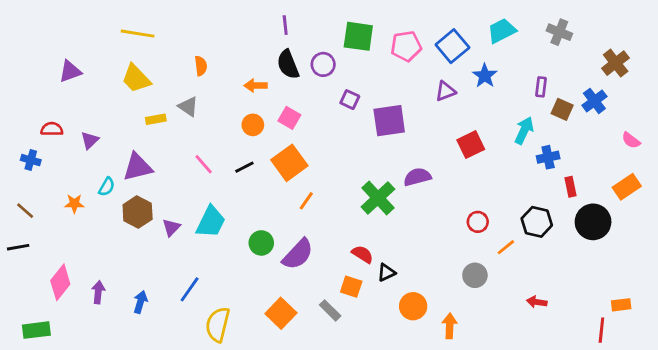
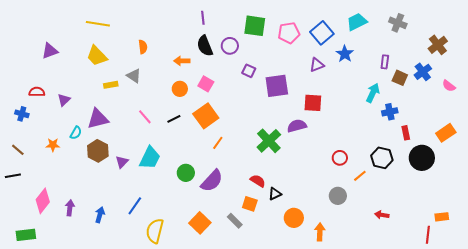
pink semicircle: (631, 140) -> (449, 86), moved
red square: (471, 145) -> (313, 103), moved, turned 30

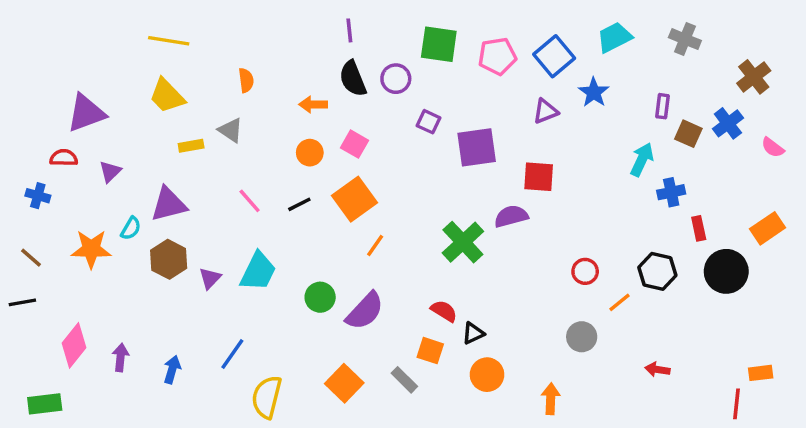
purple triangle: (50, 51) -> (86, 113), moved, size x1.4
orange star: (53, 145) -> (91, 249), size x1.6
orange circle: (294, 218) -> (487, 375), moved

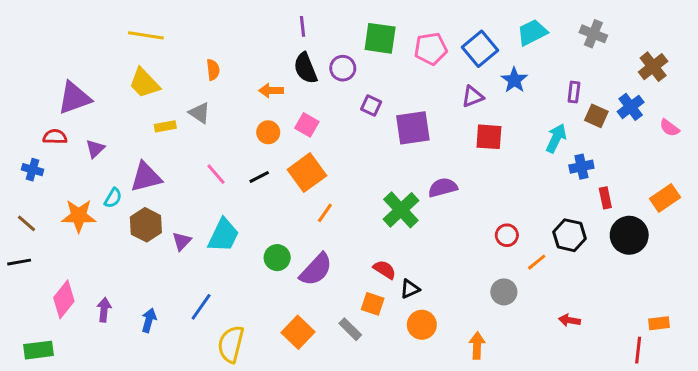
red square: (539, 177) -> (489, 137), moved

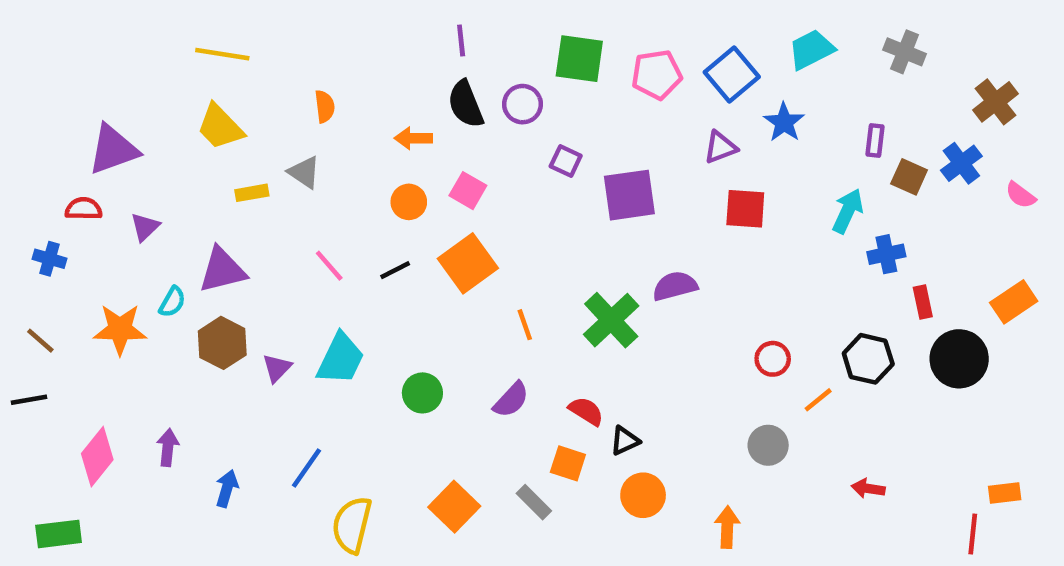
orange line: (325, 213) -> (525, 325), moved, turned -54
purple semicircle: (316, 270) -> (511, 400), moved, size x0.7
purple arrow: (104, 310) -> (168, 448), moved

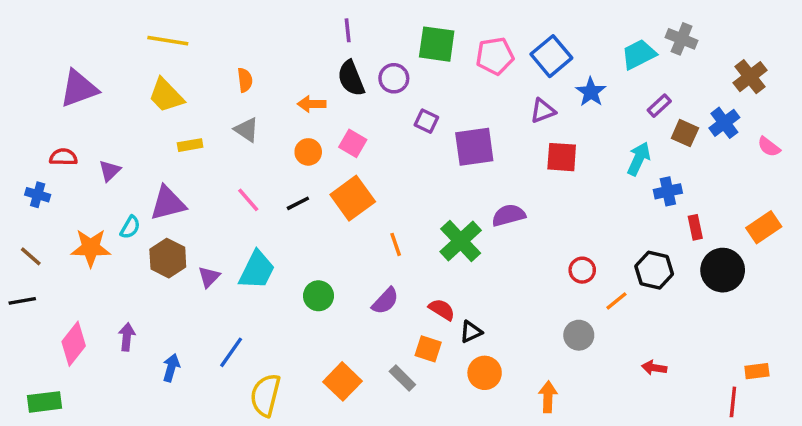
cyan trapezoid: (811, 50) -> (639, 54), moved
purple rectangle: (875, 141) -> (659, 106), turned 40
purple triangle: (113, 150) -> (79, 89), moved
gray triangle: (304, 172) -> (247, 130), moved

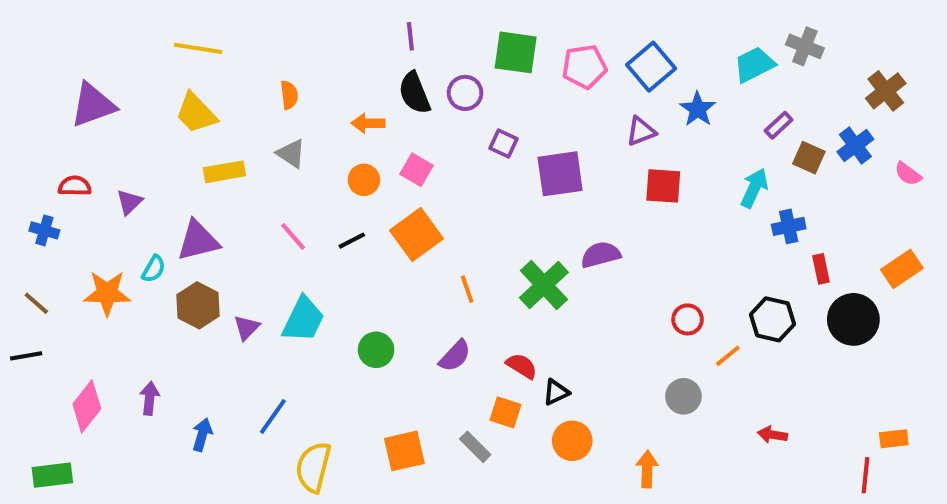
yellow rectangle: (190, 145) -> (224, 172), size x1.4
orange square: (342, 381) -> (404, 451), turned 33

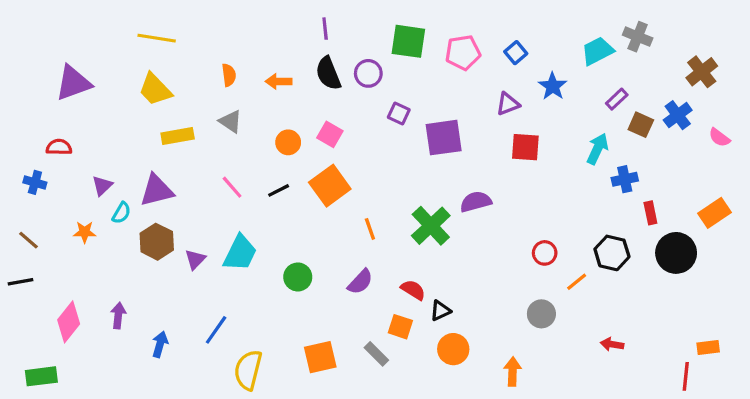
blue square: (651, 67) -> (516, 53), size x0.6
orange arrow: (368, 123) -> (279, 81), moved
purple triangle: (129, 202) -> (102, 186), moved
orange star: (107, 293) -> (85, 232), size x0.6

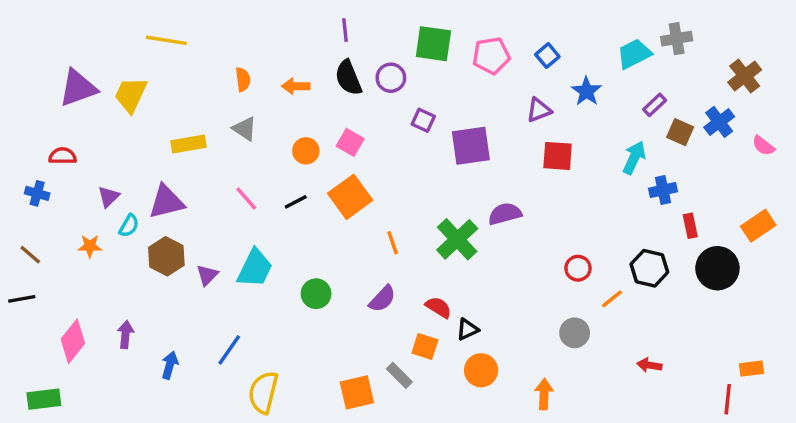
gray cross: (638, 37) -> (677, 39), turned -32
yellow trapezoid: (155, 89) -> (131, 95), moved, turned 69
orange square: (320, 357) -> (357, 392), moved

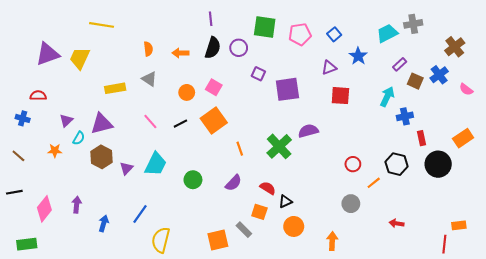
black semicircle: (348, 78) -> (213, 48), turned -140
black line: (22, 299) -> (14, 192), moved

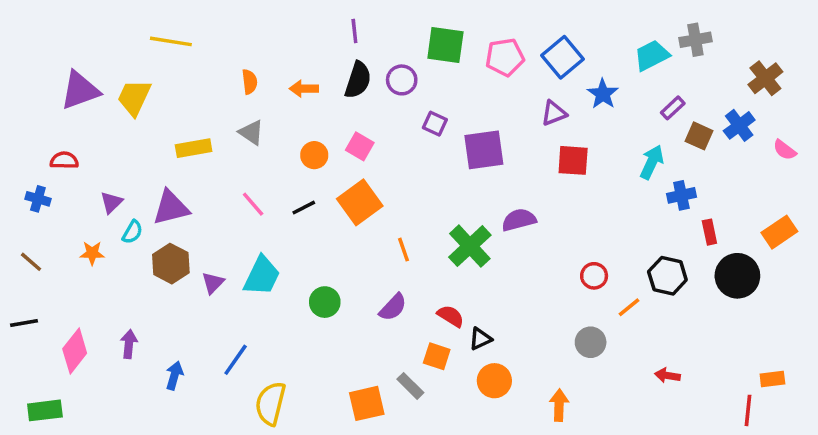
blue square: (334, 34) -> (563, 57), size x1.6

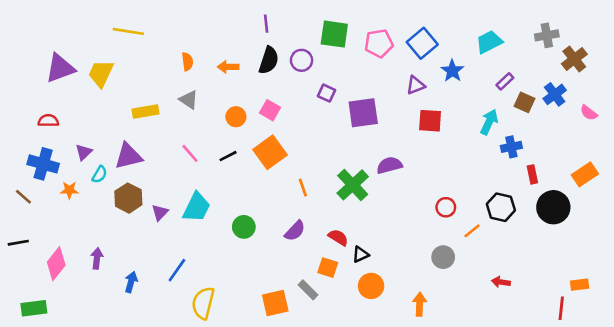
gray cross: (695, 40) -> (547, 35), moved
blue cross: (38, 199) -> (43, 164), moved, size x1.6

